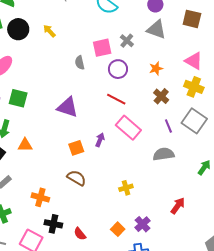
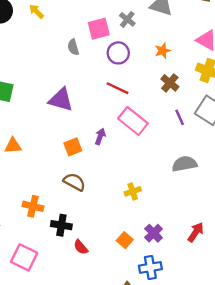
gray semicircle: (164, 154) -> (184, 164), moved
red arrow: (178, 206) -> (196, 232), moved
black cross: (53, 224) -> (61, 225), moved

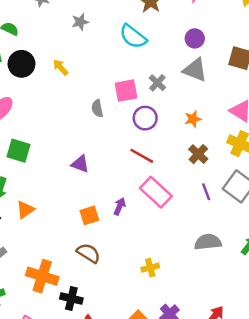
purple triangle: (61, 100) -> (80, 164), size x0.7
orange triangle: (13, 146) -> (25, 210), turned -36
orange cross: (33, 206) -> (42, 276), size x1.4

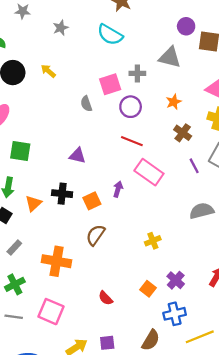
purple circle: (195, 38) -> (186, 26), moved
gray cross: (157, 83) -> (137, 73), turned -35
brown semicircle: (89, 253) -> (96, 235), turned -80
black cross: (71, 298) -> (62, 194), moved

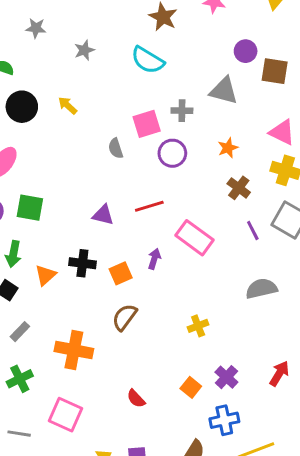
red line: (132, 141) -> (149, 206), moved, turned -40
gray line: (14, 317) -> (19, 434), moved

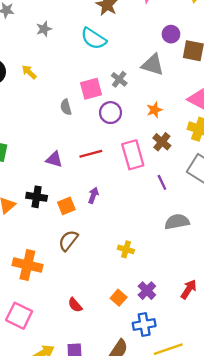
gray cross: (182, 111) -> (119, 79), turned 35
purple line: (253, 231) -> (162, 182), moved
pink rectangle: (195, 238) -> (133, 155), moved, turned 36
yellow cross: (198, 326) -> (126, 249), turned 35

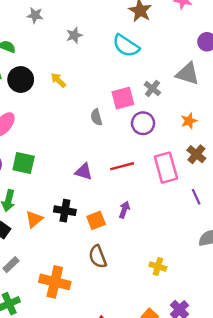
brown semicircle: (68, 241) -> (98, 257), turned -60

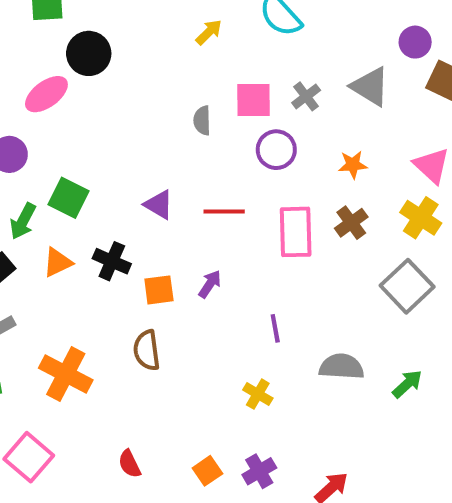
black circle: (21, 79) -> (89, 53), moved
yellow arrow: (58, 80) -> (209, 32), moved, turned 77
green square: (24, 163) -> (68, 198), moved
purple line: (196, 197) -> (275, 328), moved
yellow cross: (158, 266) -> (258, 394), moved

